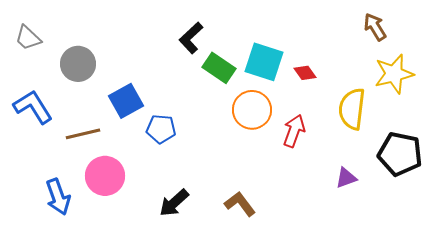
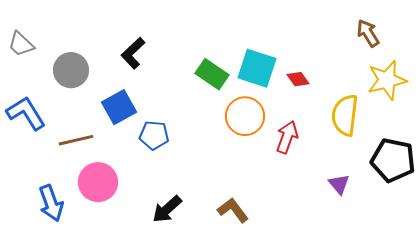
black L-shape: (191, 38) -> (133, 53), moved
purple triangle: (346, 178) -> (339, 184), turned -50

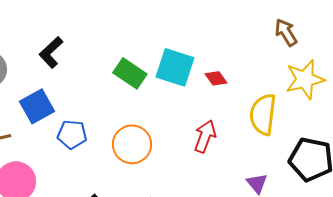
orange circle: (245, 116) -> (132, 144), moved

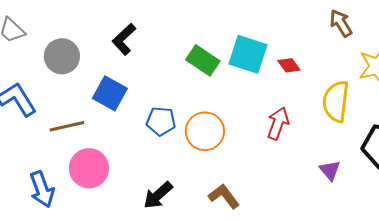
brown arrow: (286, 32) -> (341, 23), moved
blue square: (37, 106) -> (110, 93), turned -32
blue pentagon: (72, 134) -> (161, 121), moved

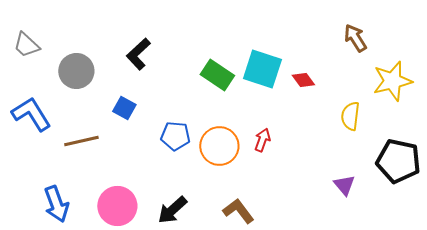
blue square: (110, 93) -> (124, 108), size x0.7
yellow semicircle: (336, 101) -> (350, 116), size x0.7
red arrow: (278, 123) -> (262, 140), moved, size x0.7
pink circle: (89, 168) -> (117, 206), moved

